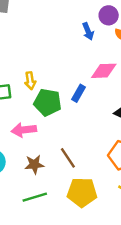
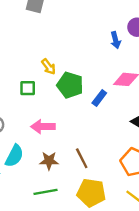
yellow arrow: (30, 81) -> (48, 67), moved, turned -35
green pentagon: (48, 102) -> (70, 85), moved

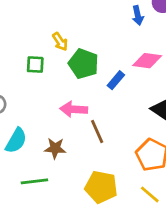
pink arrow: (43, 127) -> (74, 109), moved
brown line: (82, 158) -> (97, 131), moved
green line: (46, 192) -> (34, 181), moved

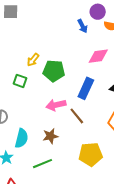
yellow arrow: (60, 42) -> (33, 60), turned 88
green square: (35, 65) -> (20, 81), turned 32
blue rectangle: (116, 80) -> (86, 88), moved, size x1.5

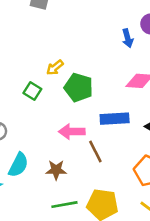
blue rectangle: (86, 88) -> (115, 119), turned 50
green line: (42, 164) -> (64, 205), moved

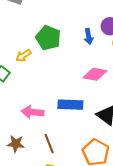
green pentagon: (79, 87) -> (48, 38), moved
brown line: (95, 152) -> (49, 143), moved

